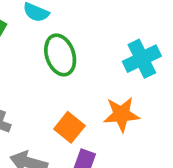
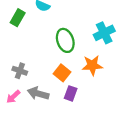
green ellipse: (60, 55) -> (65, 40), moved

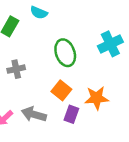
orange star: (92, 65) -> (97, 98), moved
gray cross: (20, 71) -> (16, 69), moved, turned -32

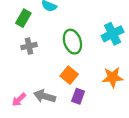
gray cross: (16, 69) -> (29, 46), moved
orange star: (97, 98) -> (113, 77), moved

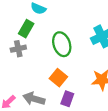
green rectangle: (23, 18) -> (26, 29), moved

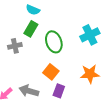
green rectangle: (26, 29) -> (31, 29), moved

